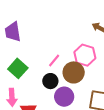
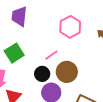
pink hexagon: (85, 55) -> (70, 27), moved

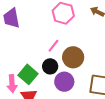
green square: (14, 53) -> (28, 74), moved

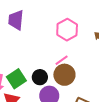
pink line: (53, 46) -> (62, 60), moved

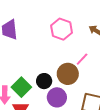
pink line: (62, 60) -> (82, 59), moved

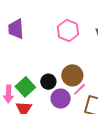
pink line: (82, 59) -> (79, 89), moved

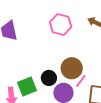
green square: (25, 87) -> (27, 87), turned 30

